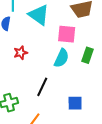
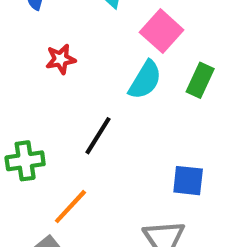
pink square: (67, 34) -> (162, 31), turned 30
blue square: (75, 103) -> (188, 181), moved

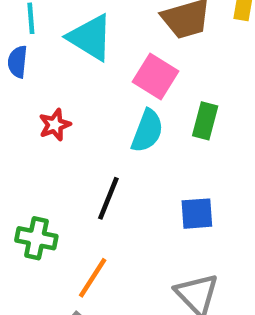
green cross: (25, 161) -> (36, 238), turned 30
blue square: (188, 181) -> (197, 214), moved

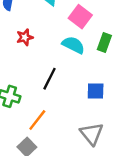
cyan semicircle: (147, 131) -> (73, 45), turned -90

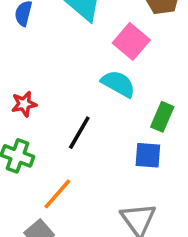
red star: (25, 37) -> (24, 104), moved
green rectangle: (104, 42) -> (162, 117), moved

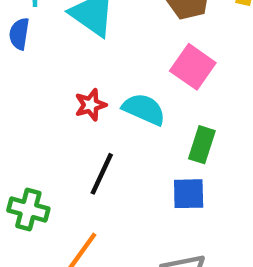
pink square: (131, 41) -> (193, 67), moved
red star: (24, 104) -> (91, 105), moved

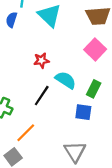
cyan semicircle: (144, 109) -> (66, 80), moved

